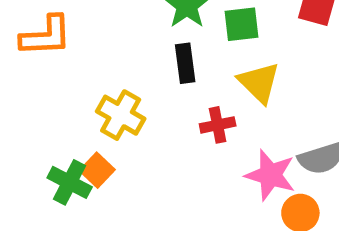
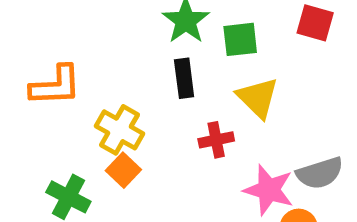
orange L-shape: (46, 36) -> (56, 86), moved
orange square: (97, 170) -> (123, 170), moved

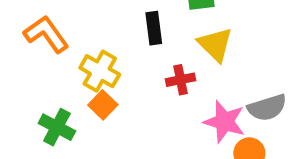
orange L-shape: (56, 86) -> (46, 34), turned -123

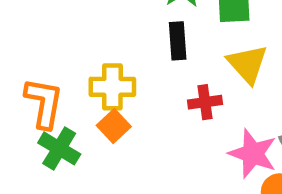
orange L-shape: (46, 34) -> (44, 103), moved, turned 42
yellow cross: (100, 71) -> (112, 87), turned -33

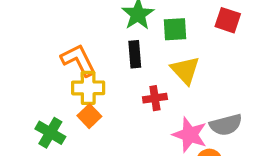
orange L-shape: (44, 103) -> (79, 60), moved, turned -36

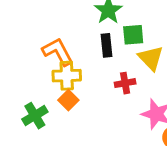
green square: (175, 29) -> (133, 35), moved
green cross: (50, 133) -> (35, 116), turned 30

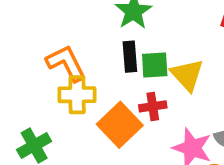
green square: (133, 35) -> (155, 65), moved
orange square: (68, 100) -> (120, 125), moved, size x1.6

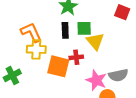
green square: (155, 65) -> (84, 28), moved
orange square: (120, 125) -> (58, 66), turned -35

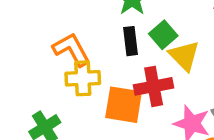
green square: (84, 28) -> (163, 35), turned -35
red cross: (76, 57) -> (154, 86), size x1.5

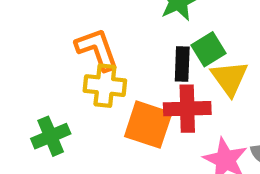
black rectangle: (130, 41) -> (182, 64), moved

